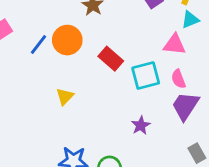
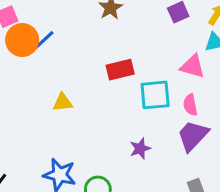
orange circle: (67, 40) -> (22, 40), moved
red rectangle: (111, 59) -> (120, 70), turned -65
yellow triangle: (65, 96) -> (63, 102), turned 30

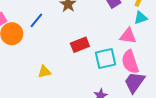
blue line: (44, 40) -> (36, 20), moved
pink semicircle: (190, 105) -> (130, 62), size x1.6

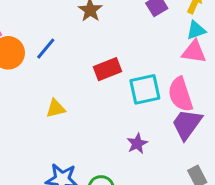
blue line: (36, 20) -> (46, 49), moved
pink triangle: (128, 36) -> (194, 52), moved

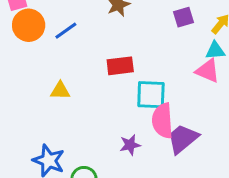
pink semicircle: (180, 94) -> (162, 121), moved

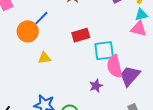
orange circle: (29, 25) -> (28, 31), moved

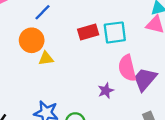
orange circle: (28, 31) -> (32, 40), moved
cyan square: (104, 51) -> (115, 32), moved

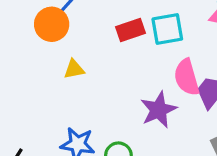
orange circle: (32, 40) -> (52, 24), moved
purple star: (106, 91) -> (159, 110), size x1.6

